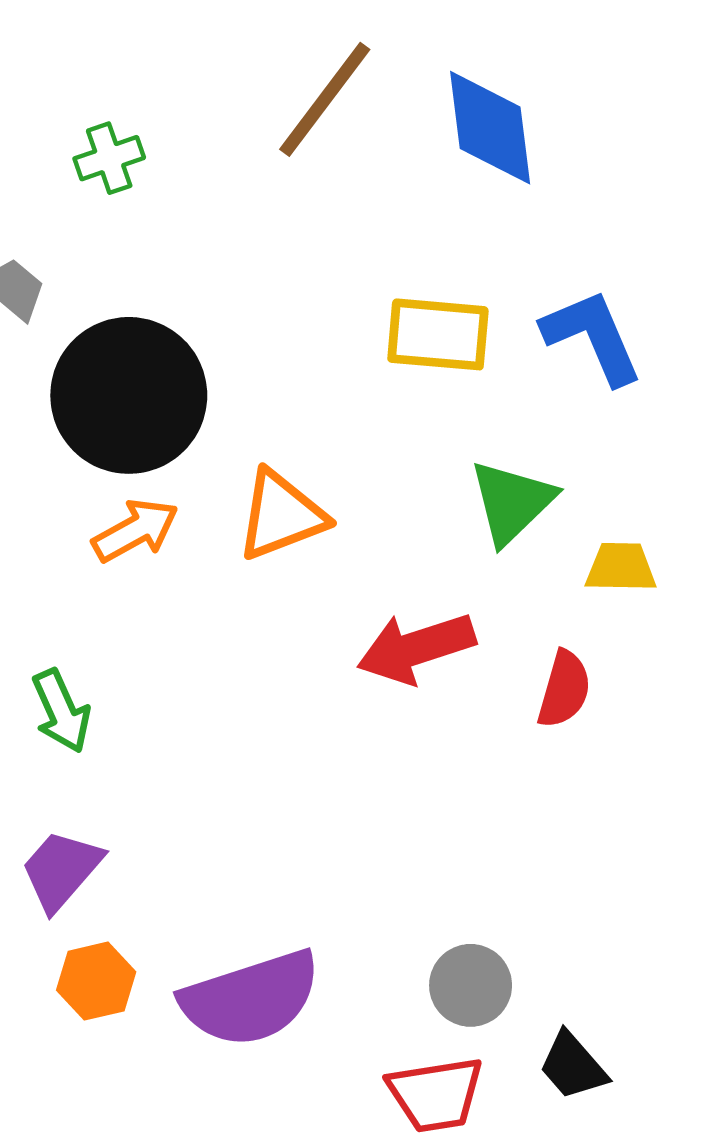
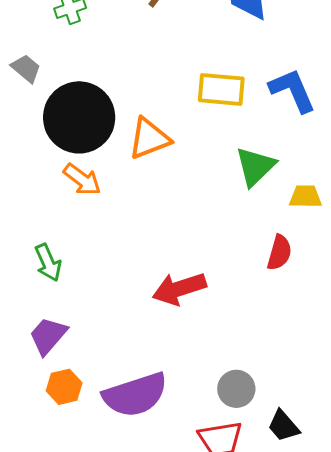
orange triangle: (281, 515) -> (149, 138), moved
orange arrow: (135, 530) -> (82, 180), turned 66
red arrow: (416, 648) -> (179, 289), moved

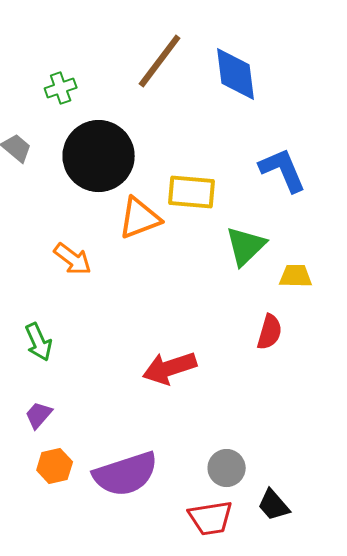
yellow rectangle: (221, 89) -> (192, 192), moved
black circle: (79, 117) -> (99, 156), moved
purple trapezoid: (48, 336) -> (39, 415), size x0.7

